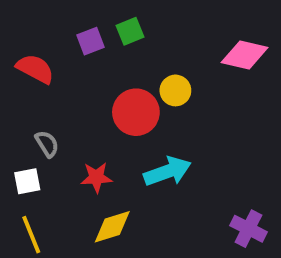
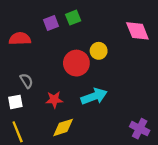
pink diamond: (245, 55) -> (137, 31), turned 55
red semicircle: (35, 69) -> (20, 39), turned -30

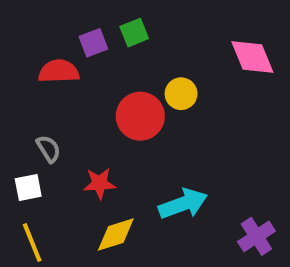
red semicircle: (20, 39) -> (59, 71), moved
cyan arrow: (94, 96) -> (183, 204), moved
purple cross: (140, 129) -> (256, 236), turned 30

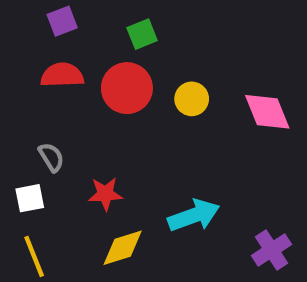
purple square: (93, 43) -> (62, 21), moved
pink diamond: (252, 57) -> (267, 112), moved
red circle: (140, 116) -> (127, 88), moved

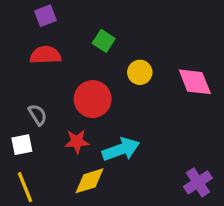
green square: (142, 34) -> (104, 41), moved, turned -35
red circle: (127, 88) -> (93, 99), moved
cyan arrow: (194, 215) -> (121, 149), moved

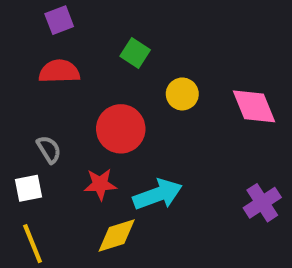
purple cross: (198, 182) -> (262, 203), moved

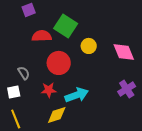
green square: (135, 53) -> (66, 26), size x1.6
red semicircle: (59, 71) -> (42, 36), moved
purple cross: (262, 203) -> (127, 89), moved

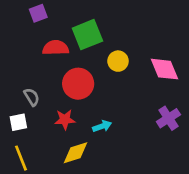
green square: (66, 26) -> (87, 35), turned 35
cyan arrow: (77, 95) -> (102, 126), size x0.6

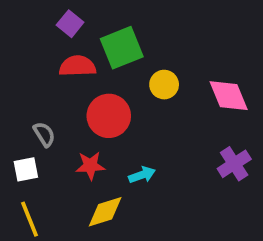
purple square: (38, 13) -> (70, 24), moved, turned -30

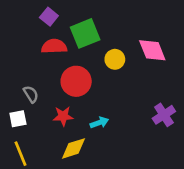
pink diamond: (229, 96) -> (152, 50), moved

